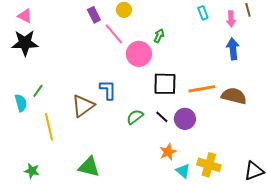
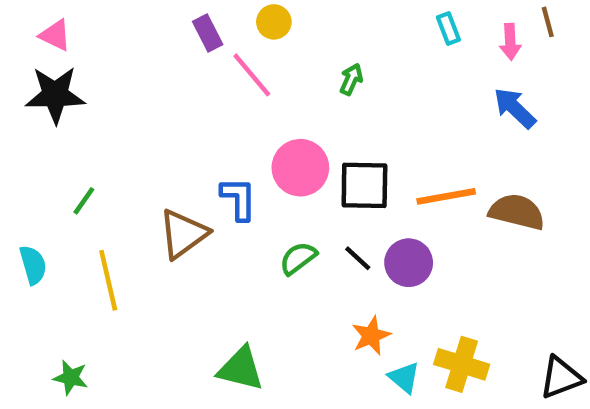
blue arrow: (233, 49) -> (515, 108), turned -40
pink circle: (139, 54) -> (300, 168), moved
cyan semicircle: (21, 103) -> (33, 265), moved
green triangle: (89, 167) -> (241, 369), moved

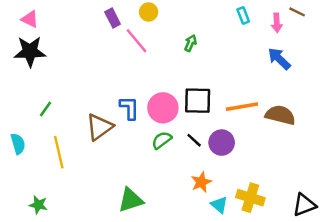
brown line: (548, 22) -> (297, 12), turned -49
pink circle: (300, 168) -> (163, 108), moved
green triangle: (241, 369) -> (131, 200), turned -32

